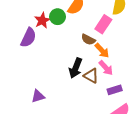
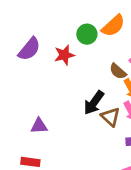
red star: (42, 20) -> (64, 55), moved
purple semicircle: (28, 38) -> (29, 49), moved

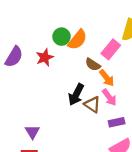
orange semicircle: (113, 26) -> (78, 40), moved
purple triangle: (39, 126) -> (32, 132), moved, turned -49

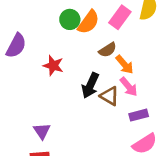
pink rectangle: (111, 49) -> (120, 17), moved
red star: (45, 57) -> (53, 66), moved, turned -30
brown semicircle: (93, 65) -> (108, 50), turned -63

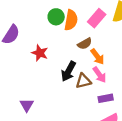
orange semicircle: (89, 22) -> (71, 20), turned -30
brown triangle: (110, 96) -> (83, 81), turned -49

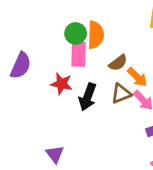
pink rectangle: (97, 18) -> (79, 54), moved, turned -30
black arrow: (68, 71) -> (88, 97), moved
brown triangle: (83, 81) -> (121, 94), moved

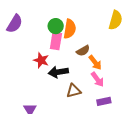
purple semicircle: (21, 65) -> (15, 24), moved
brown triangle: (121, 94) -> (74, 91), moved
black arrow: (88, 97) -> (58, 72), turned 54

